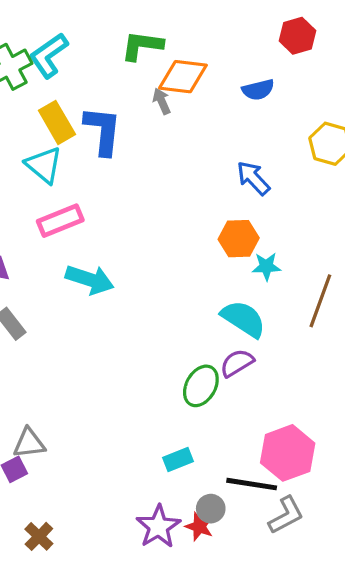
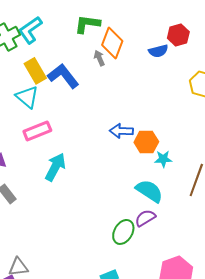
red hexagon: (297, 36) -> (178, 35), moved
orange diamond: (183, 77) -> (112, 43), turned -76
blue L-shape: (103, 131) -> (63, 76), turned -44
blue arrow: (253, 178) -> (121, 131), moved, turned -45
cyan arrow: (90, 280) -> (55, 167), turned -80

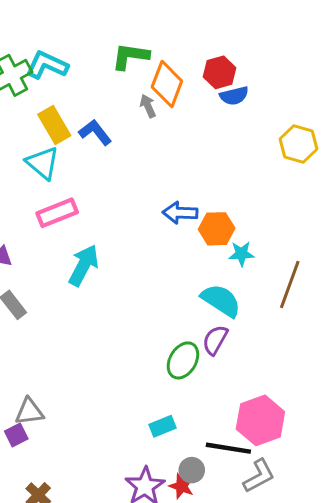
cyan L-shape: (30, 30) -> (47, 65), turned 60
red hexagon: (178, 35) -> (220, 72), moved
blue L-shape: (63, 76) -> (95, 132), size x0.7
purple semicircle: (145, 218) -> (215, 340), turned -30

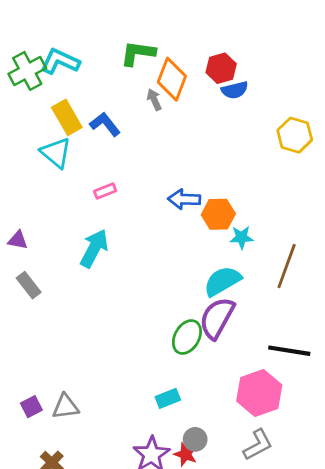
pink rectangle: (57, 213) -> (105, 191), moved, size x0.6
cyan semicircle: (221, 300) -> (222, 281), turned -63
purple semicircle: (215, 340) -> (217, 318), size x1.5
gray triangle: (29, 412) -> (65, 407), moved
black line: (228, 448) -> (289, 351), moved

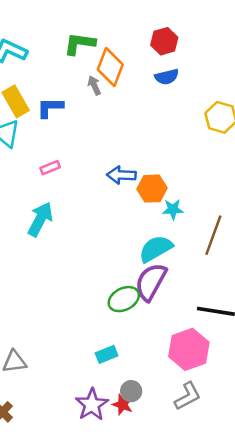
red hexagon: (221, 68) -> (164, 41), moved
blue L-shape: (105, 124) -> (50, 108), turned -52
green ellipse: (187, 337) -> (124, 299), turned 32

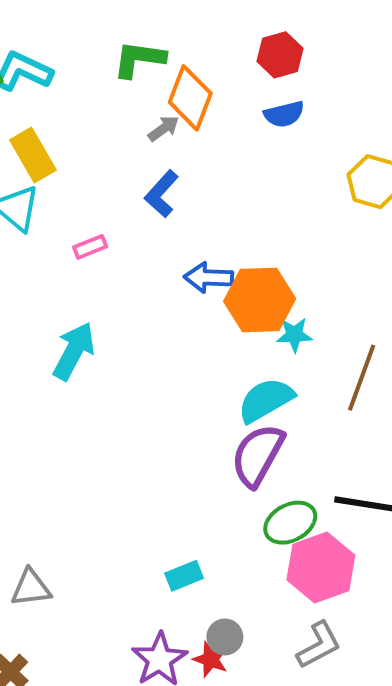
gray arrow: (94, 85) -> (164, 128), turned 78
blue L-shape: (50, 108) -> (162, 194), moved, turned -48
pink rectangle: (50, 168) -> (90, 247), moved
orange hexagon: (152, 189) -> (260, 300), size x1.4
green ellipse: (124, 299) -> (290, 523), moved

